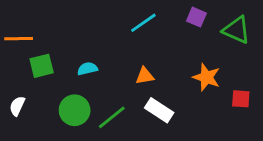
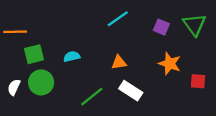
purple square: (196, 17) -> (161, 27), moved
green triangle: (237, 30) -> (194, 25), turned 30
green circle: (75, 110) -> (41, 82), moved

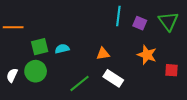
cyan line: (118, 19) -> (118, 16), moved, turned -48
green square: (34, 54) -> (40, 47), moved

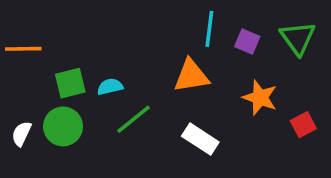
orange triangle: (103, 54) -> (191, 76), moved, size x1.5
red square: (171, 70) -> (303, 125), turned -32
green line: (79, 83) -> (133, 119), moved

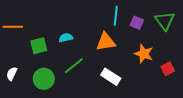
cyan semicircle: (110, 87) -> (66, 38), moved
green circle: (63, 126) -> (44, 79), moved

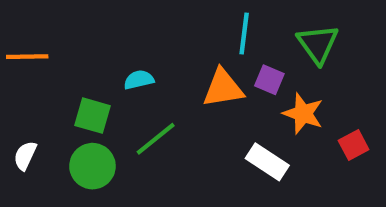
green triangle: (165, 21) -> (318, 44), moved
purple square: (137, 23) -> (269, 80), moved
green square: (39, 46) -> (92, 116), moved, turned 30
white rectangle: (111, 77) -> (267, 162), moved

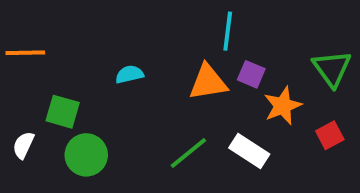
green triangle: (318, 44) -> (332, 68), moved
orange star: (303, 113) -> (283, 106), turned 30
green square: (92, 116) -> (63, 112), moved
green line: (156, 139) -> (188, 153), moved

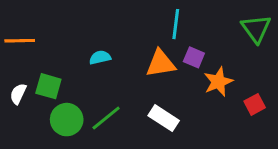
green triangle: (332, 68) -> (256, 29), moved
white semicircle: (23, 145) -> (18, 94), moved
white rectangle: (249, 151) -> (164, 118), moved
green line: (188, 153) -> (106, 118), moved

